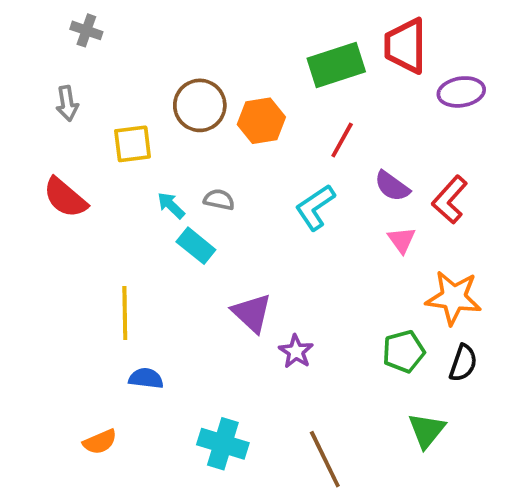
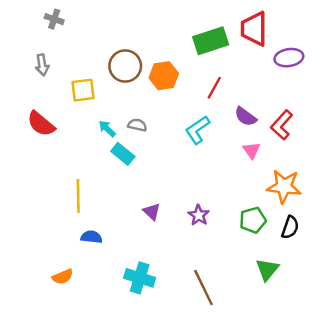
purple triangle: (252, 313) -> (152, 212), moved, size x0.7
purple star: (296, 351) -> (199, 215), moved

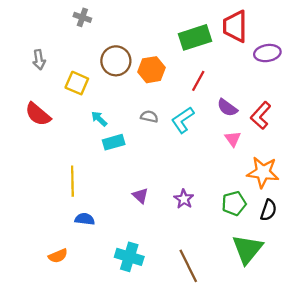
gray cross: (54, 19) -> (82, 17), moved
yellow square: (83, 90) -> (77, 83), turned 30
gray semicircle: (137, 125) -> (149, 117), moved
cyan rectangle: (123, 154) -> (114, 142), turned -55
green triangle: (267, 269) -> (247, 249), size x1.4

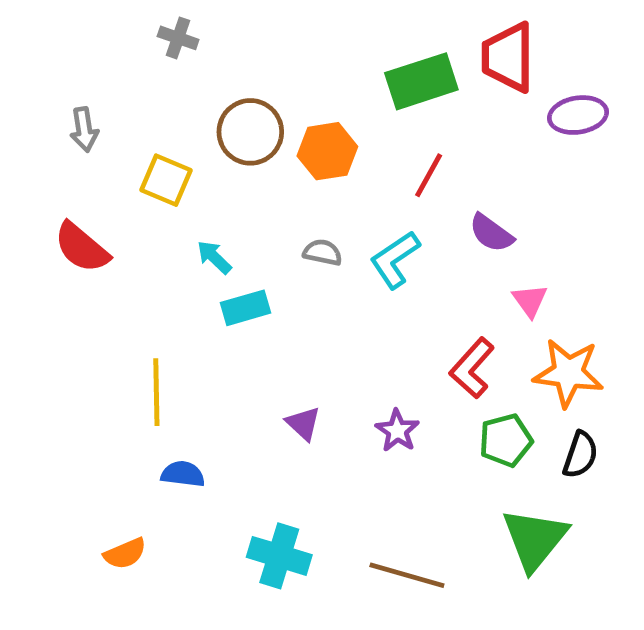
red L-shape: (261, 115) -> (472, 368), moved
pink triangle: (233, 139) -> (530, 301), moved
brown line: (188, 266) -> (407, 575), turned -48

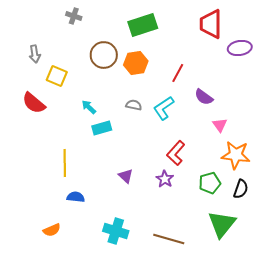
green rectangle: (421, 81) -> (143, 25), moved
yellow square: (166, 180) -> (57, 76), moved
red L-shape: (472, 368) -> (176, 153), moved

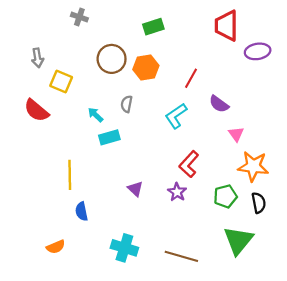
green rectangle: (143, 25) -> (153, 27), size x0.7
gray semicircle: (134, 105) -> (127, 104), moved, turned -91
black semicircle: (241, 189) -> (259, 203), turned -30
blue semicircle: (76, 197) -> (81, 211), turned -108

